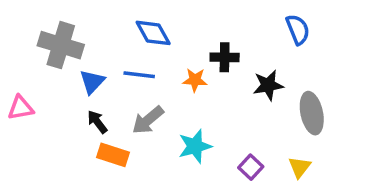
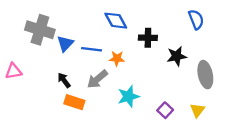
blue diamond: (153, 33) -> (116, 21), moved
orange star: (195, 80) -> (117, 58), moved
blue triangle: (92, 82) -> (65, 44), moved

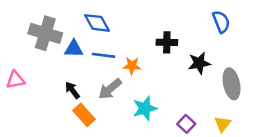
blue diamond: (116, 21) -> (97, 23), moved
blue triangle: (65, 44) -> (74, 49), turned 48
orange rectangle: (74, 102) -> (84, 115), turned 30

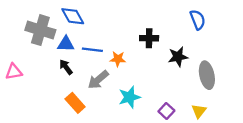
blue diamond: (97, 23) -> (73, 16), moved
black arrow: (72, 90) -> (66, 67), moved

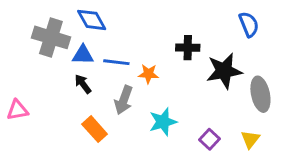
black star: (178, 57) -> (224, 71), size x1.4
pink triangle: (14, 72) -> (17, 110), moved
gray arrow: (98, 80) -> (124, 100), turned -30

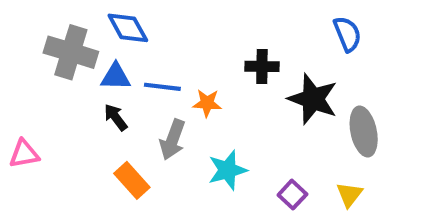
black star: (224, 71) -> (313, 99), turned 30

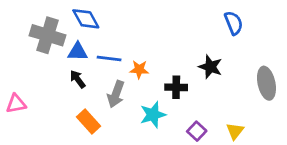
black cross: (262, 66) -> (176, 87), moved
black star: (313, 99) -> (210, 67), size x0.7
gray ellipse: (364, 132) -> (266, 83), moved

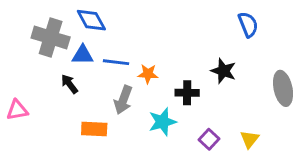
black arrow: (78, 79) -> (69, 84), moved
orange rectangle: (89, 122) -> (94, 129), turned -45

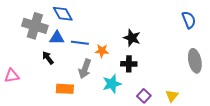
blue semicircle: (248, 24) -> (189, 20), moved
black star: (223, 71) -> (132, 38), moved

